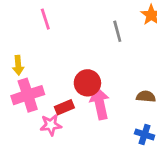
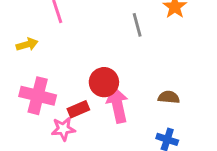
yellow arrow: (18, 65) -> (27, 44), moved, turned -102
pink cross: (28, 95) -> (38, 96), turned 32

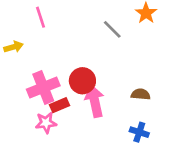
gray line: (137, 25) -> (112, 29), turned -30
pink cross: (38, 96) -> (43, 88), moved, turned -36

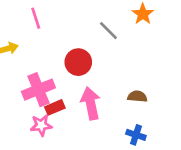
red circle: (82, 81) -> (78, 62), moved

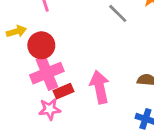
red circle: (78, 62) -> (41, 45), moved

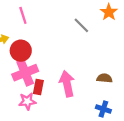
red rectangle: (64, 91) -> (38, 87), turned -56

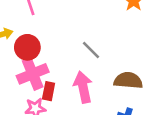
gray line: (81, 25) -> (91, 50), moved
brown semicircle: (104, 78) -> (128, 80), size x1.5

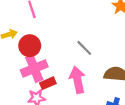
red rectangle: (49, 91) -> (48, 83), turned 56

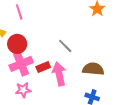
red rectangle: (48, 83) -> (43, 67), moved

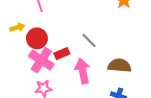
pink cross: (21, 64) -> (41, 60), turned -35
red rectangle: (43, 67) -> (62, 54), moved

